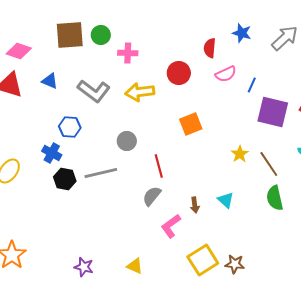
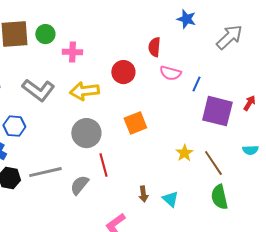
blue star: (242, 33) -> (186, 19), moved
pink semicircle: (226, 74) -> (170, 73), turned 40
gray circle: (127, 141) -> (86, 133), moved, size x1.5
gray semicircle: (152, 196) -> (79, 185), moved
brown arrow: (195, 205) -> (143, 194), moved

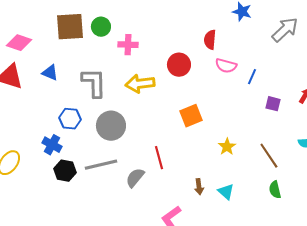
gray L-shape: (38, 90) -> (94, 83), turned -128
purple square: (217, 111) -> (273, 104), size x0.5
gray circle: (86, 133) -> (111, 126), moved
yellow star: (184, 153) -> (227, 147), moved
green semicircle: (219, 197) -> (275, 190), size x0.7

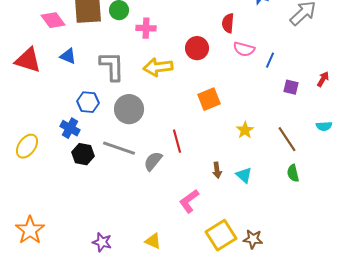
pink diamond: (19, 43) -> (53, 20), moved, turned 35
gray line: (101, 165) -> (119, 148), turned 32

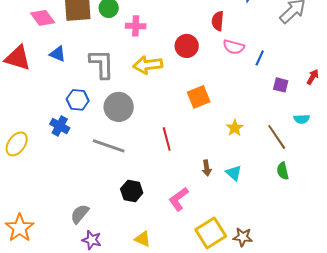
cyan semicircle: (324, 126) -> (302, 119), moved
black hexagon: (83, 154) -> (132, 191), moved
gray semicircle: (153, 161) -> (80, 214), moved

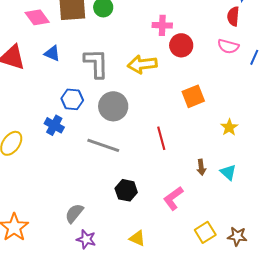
red semicircle: (218, 21) -> (233, 16), moved
pink cross: (136, 26) -> (162, 25), moved
yellow square: (211, 233) -> (205, 232), size x0.7

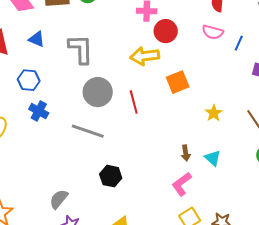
yellow arrow: (142, 64) -> (145, 56), moved
blue hexagon: (72, 99) -> (29, 80), moved
red line: (161, 138) -> (134, 102), moved
pink L-shape: (173, 198) -> (182, 184), moved

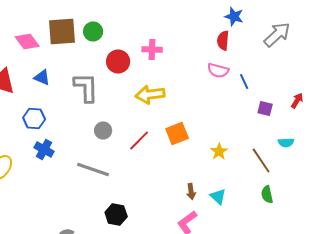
red circle: (166, 31) -> (118, 62), moved
blue line: (239, 43) -> (244, 82), turned -49
orange square: (178, 82) -> (177, 134), moved
gray circle: (98, 92) -> (103, 130), size x0.6
red line: (134, 102) -> (139, 140), turned 60

